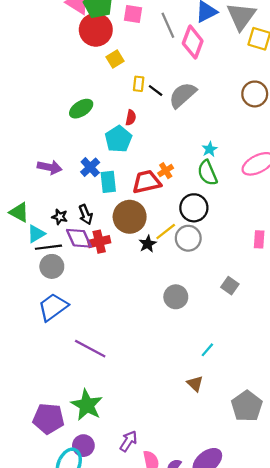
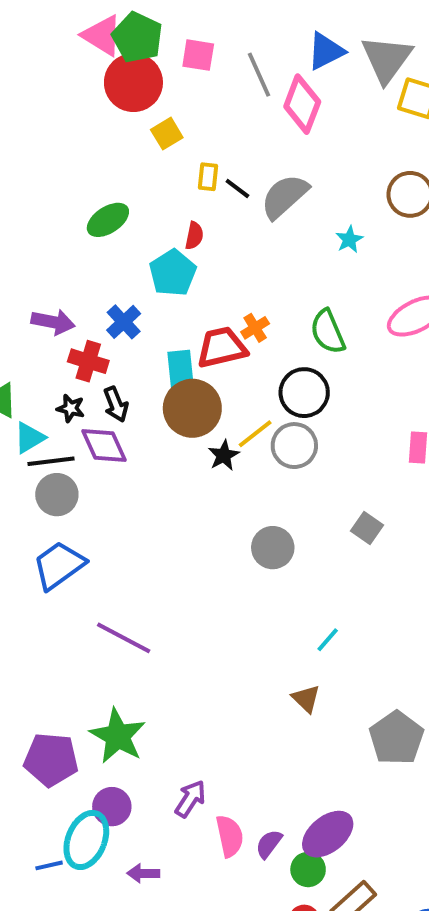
cyan star: (210, 149) -> (349, 240), moved
cyan rectangle: (108, 182) -> (181, 369), moved
red cross: (99, 242) -> (88, 361), moved, turned 30

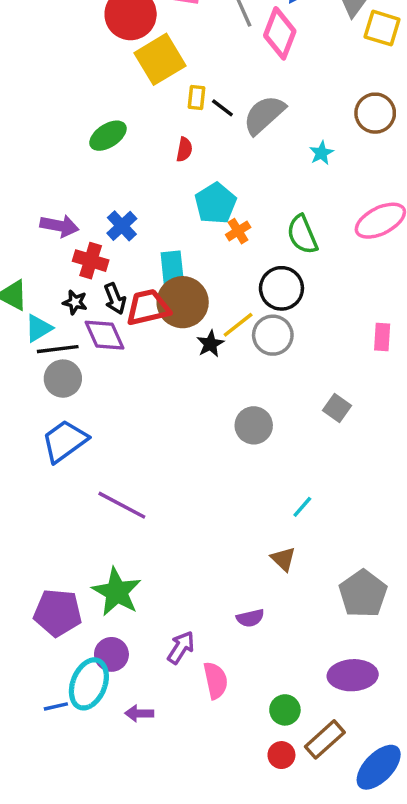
yellow square: (167, 134) -> (160, 59), size x1.8
cyan pentagon: (173, 273) -> (216, 203), moved
red trapezoid: (222, 347) -> (148, 307), moved
purple ellipse: (328, 834) -> (353, 675), moved, turned 36
purple semicircle: (269, 844) -> (250, 618), moved, turned -140

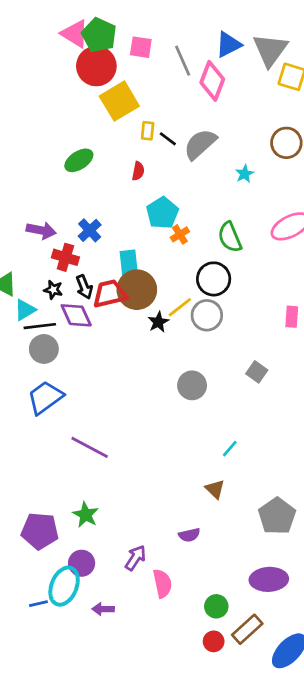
green star: (117, 592) -> (86, 515), size x0.7

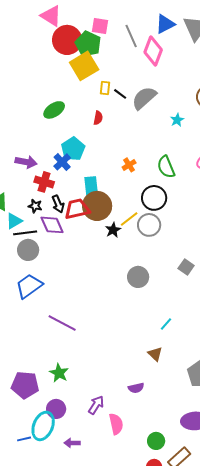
green pentagon: (99, 35) -> (88, 44), moved
cyan pentagon: (162, 213) -> (73, 149), moved

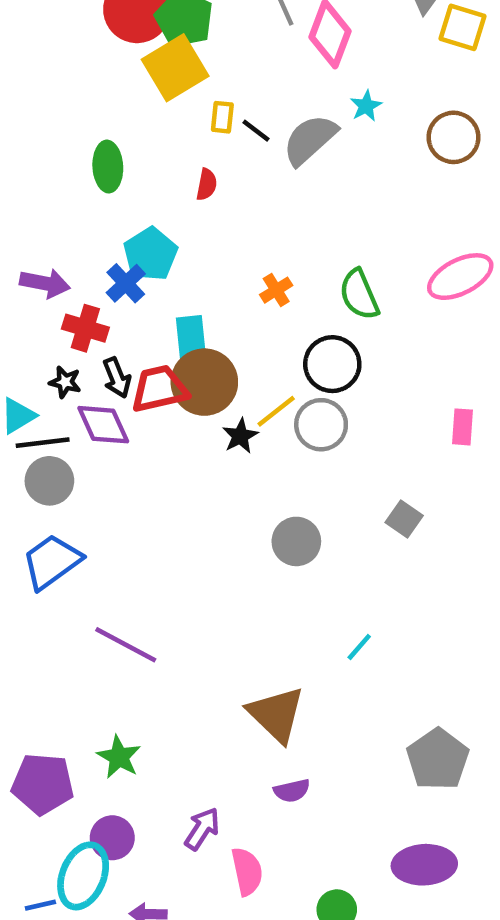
green ellipse: (54, 110) -> (108, 167), turned -60
cyan star: (177, 120) -> (366, 106), moved
brown triangle: (155, 354) -> (276, 714), moved, size x1.8

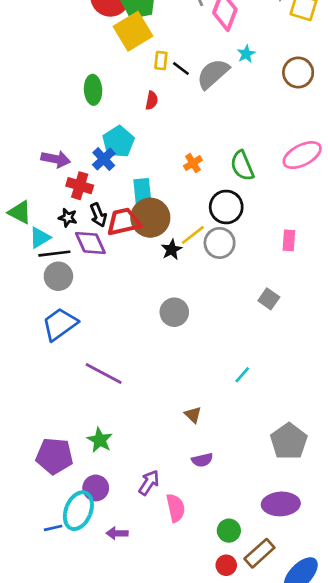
pink rectangle: (462, 427) -> (289, 240), moved
gray circle: (296, 541) -> (174, 312), moved
brown triangle: (276, 714) -> (193, 415), size x0.5

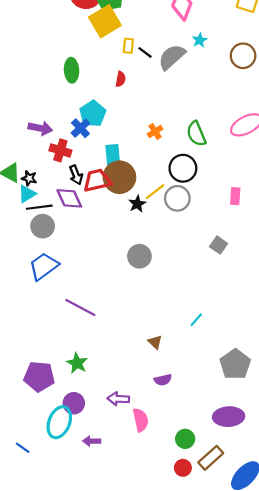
black star: (68, 218) -> (29, 178), moved
cyan line: (242, 375) -> (196, 320), moved
purple arrow: (149, 483) -> (118, 399), turned -120
blue line: (53, 528) -> (23, 448), moved, turned 48

